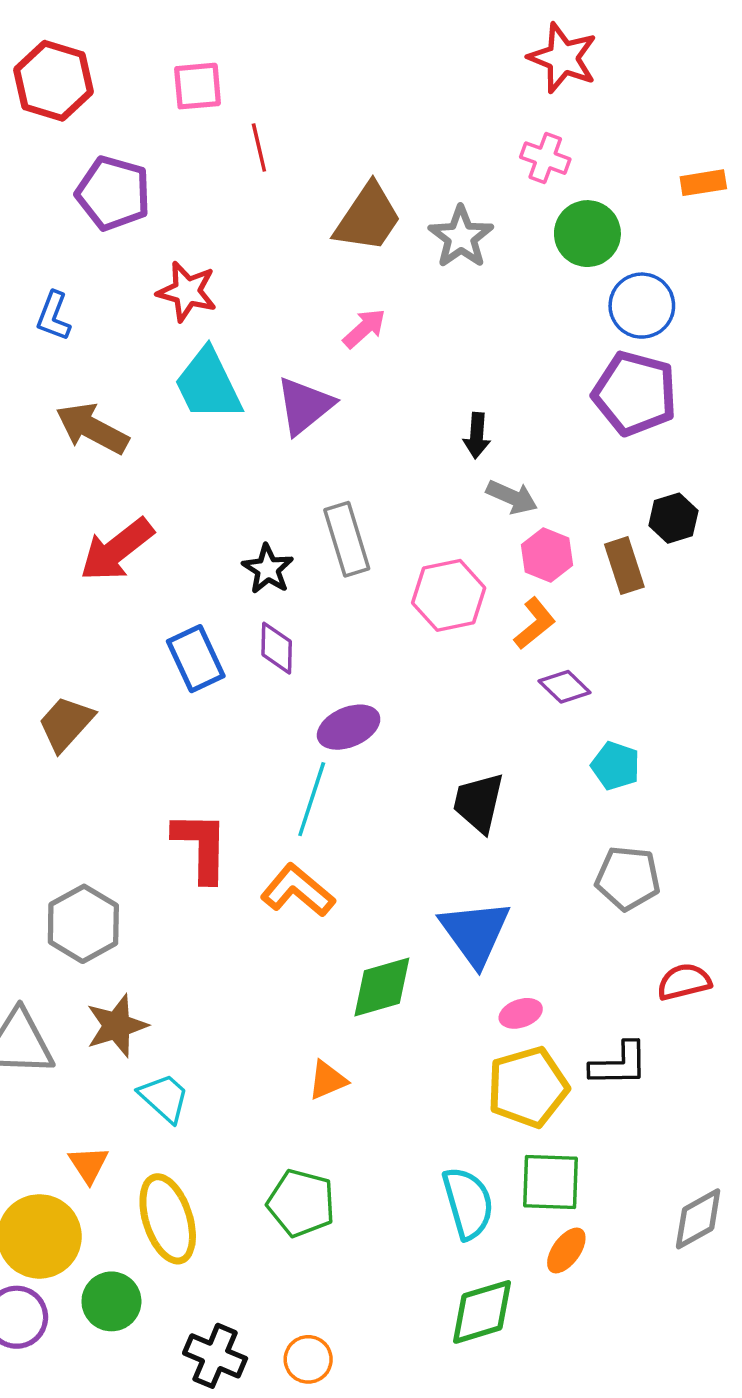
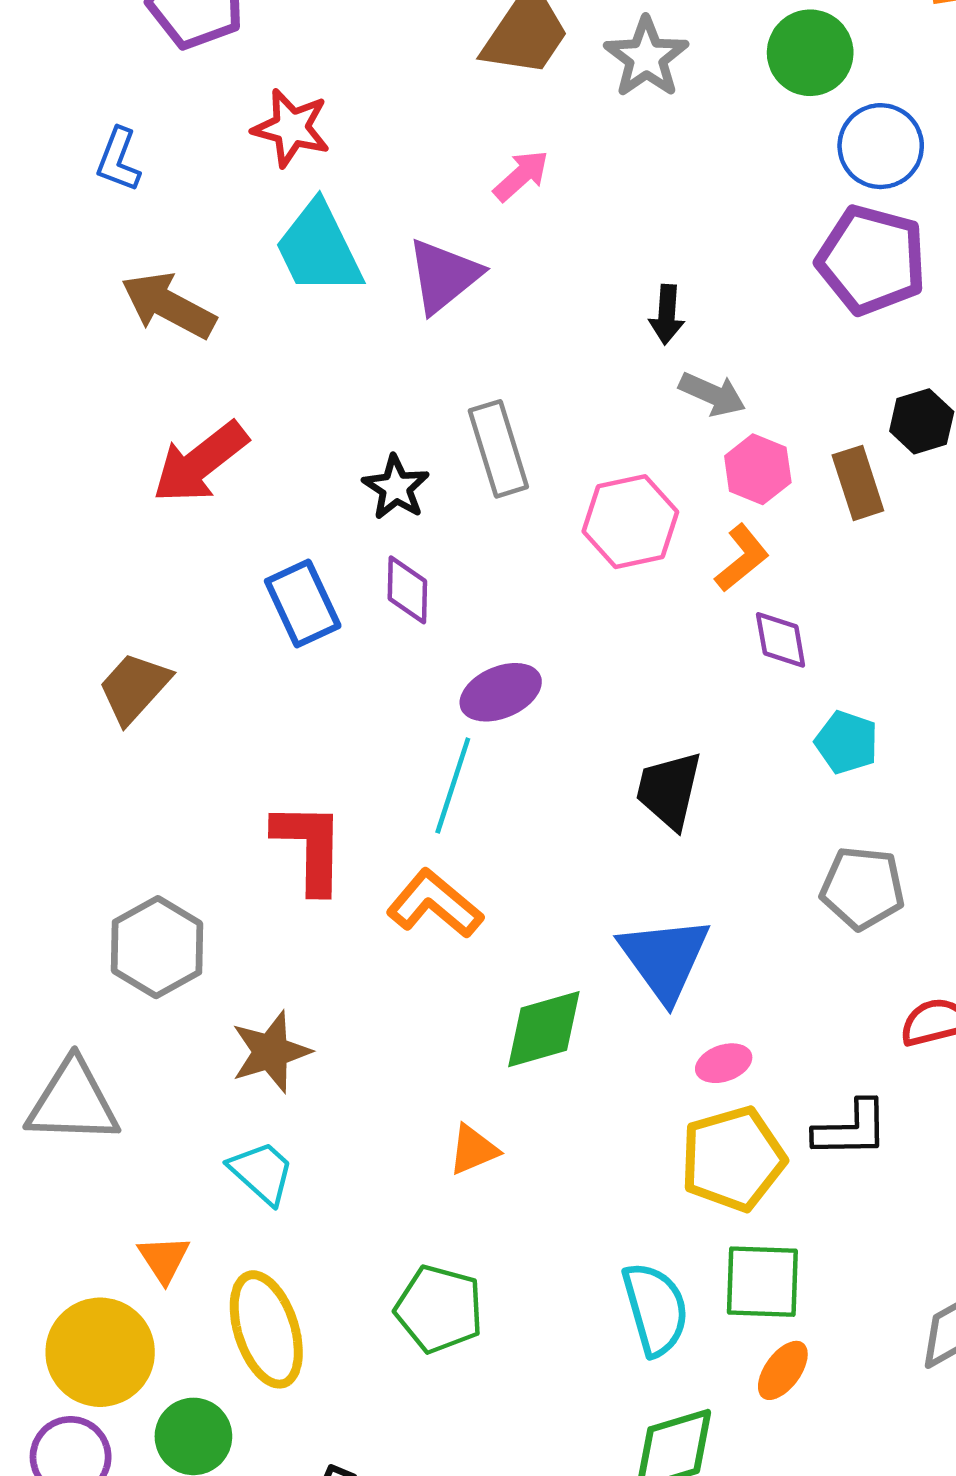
purple diamond: (565, 687) -> (781, 640), turned 36
brown star: (117, 1026) -> (271, 1052), moved

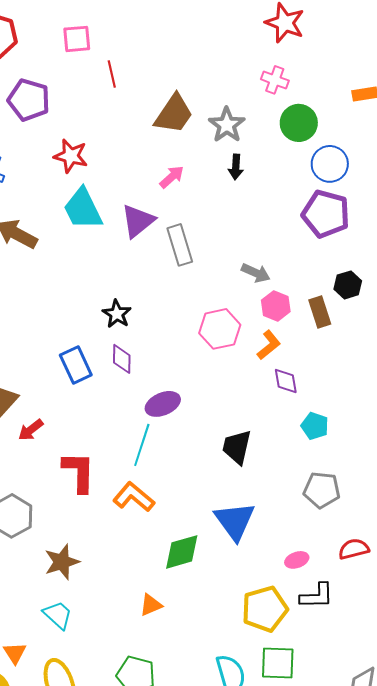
black arrow: (667, 314) -> (236, 167), moved
gray rectangle: (498, 449) -> (180, 245), moved
red arrow: (200, 462) -> (31, 430), moved, size x0.6
pink ellipse: (724, 1063) -> (297, 560), moved

